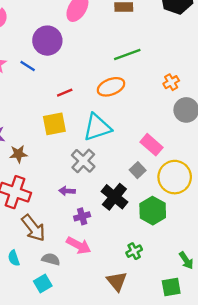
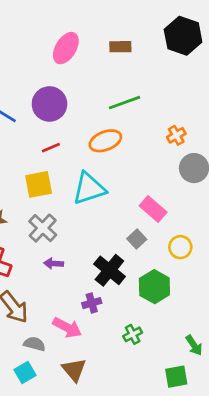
purple circle: (47, 41) -> (49, 104), moved
gray cross: (83, 161) -> (43, 228), moved
yellow circle: (175, 177) -> (180, 247), size x0.6
purple cross: (82, 216) -> (92, 303), moved
brown triangle: (117, 281) -> (74, 370), moved

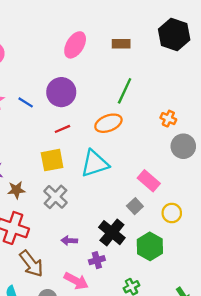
green line: (124, 103) -> (125, 91), turned -45
orange cross: (176, 135) -> (168, 119), turned -35
purple arrow: (54, 263) -> (69, 241), moved

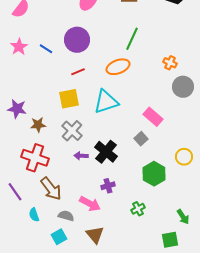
yellow circle: (172, 213) -> (184, 157), moved
black cross: (112, 233) -> (106, 152), moved
purple arrow: (69, 241) -> (81, 156), moved

